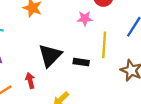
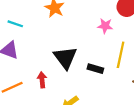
black triangle: (50, 55) -> (65, 58), turned -30

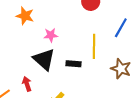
pink star: (105, 26) -> (51, 35), moved

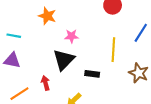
black triangle: (44, 59) -> (64, 60), turned 30
black rectangle: (74, 64) -> (92, 74), moved

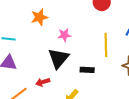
orange star: (47, 16) -> (39, 17), turned -30
red arrow: (46, 83) -> (43, 82), turned -88

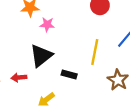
pink star: (64, 35) -> (47, 25), moved

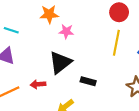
yellow line: (95, 52) -> (116, 43), moved

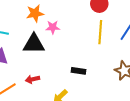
black triangle: (60, 62) -> (34, 44), moved, turned 45

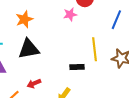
pink star: (53, 27) -> (70, 14), moved
yellow line: (100, 32) -> (94, 49), moved

